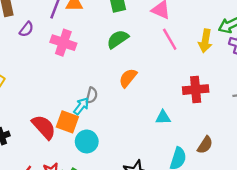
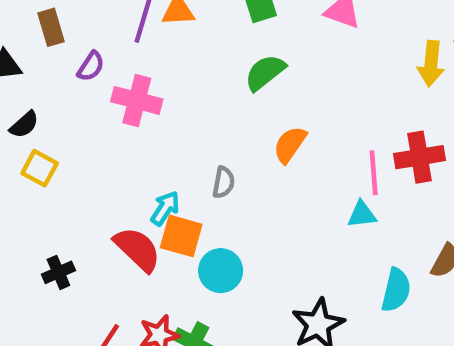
pink line: (170, 39) -> (374, 173), moved, turned 30
pink cross: (63, 43) -> (137, 100), moved
cyan arrow: (81, 106) -> (165, 208), moved

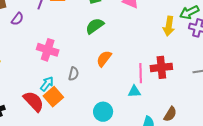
pink cross: (137, 100) -> (48, 50), moved
orange square: (181, 236) -> (53, 97), turned 30
cyan circle: (221, 271) -> (103, 112), moved

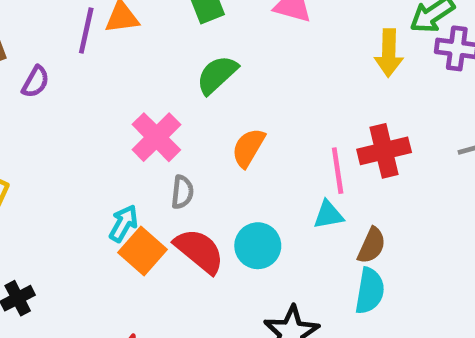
pink cross: (48, 50) -> (156, 137), moved, turned 35
red semicircle: (34, 101) -> (199, 251), moved
cyan circle: (103, 112) -> (258, 246), moved
brown semicircle: (170, 114) -> (372, 245), moved

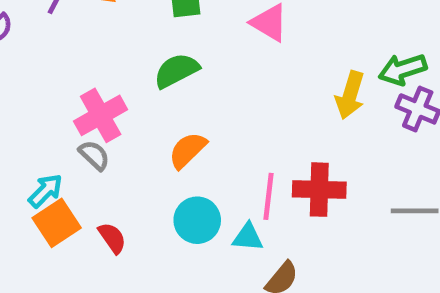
gray semicircle: (182, 192) -> (94, 155), moved, turned -68
cyan circle: (258, 246) -> (197, 220), moved
red semicircle: (199, 251) -> (112, 238), size x0.6

